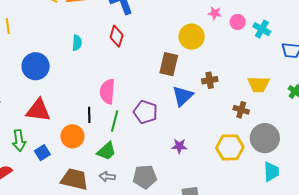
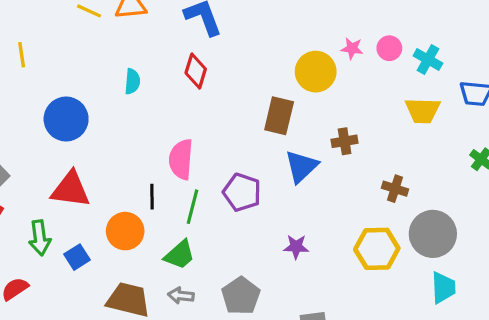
pink star: (215, 13) -> (352, 48), moved
yellow trapezoid: (259, 84) -> (423, 111), moved
gray pentagon: (145, 177) -> (241, 296), turned -30

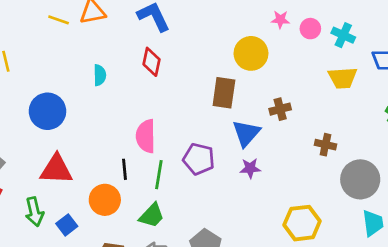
pink star: (352, 48) -> (280, 20), moved
purple star: (296, 247) -> (250, 168), moved
yellow hexagon: (377, 249) -> (302, 223), moved

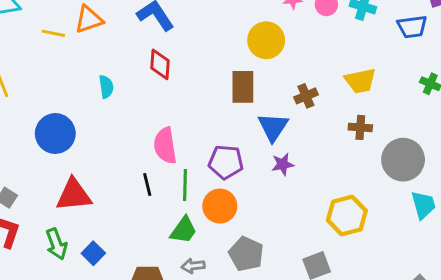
yellow trapezoid: (343, 78) -> (360, 81), moved
orange circle: (105, 200) -> (220, 206), moved

